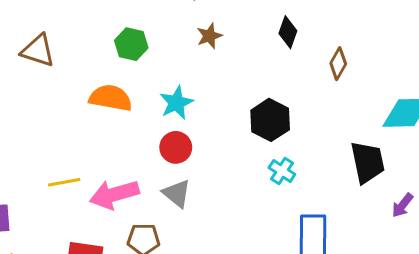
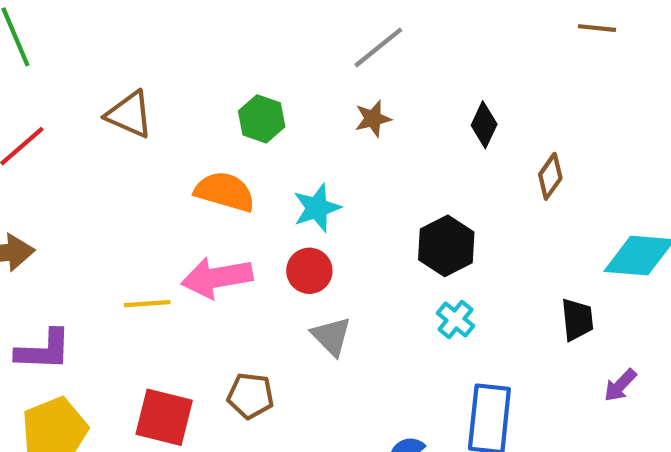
black trapezoid: (367, 162) -> (577, 320), size x0.7
gray triangle: (177, 193) -> (331, 336), moved
pink arrow: (114, 194) -> (217, 278), moved

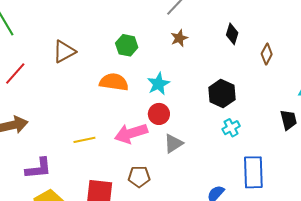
brown triangle: (129, 114) -> (64, 52), turned -45
pink arrow: (217, 278) -> (131, 133), moved
cyan cross: (455, 320) -> (231, 128), turned 30
gray triangle: (331, 336) -> (173, 143), turned 50

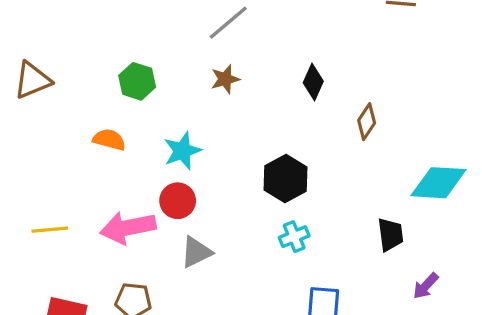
orange semicircle: (114, 82) -> (109, 140), size x0.7

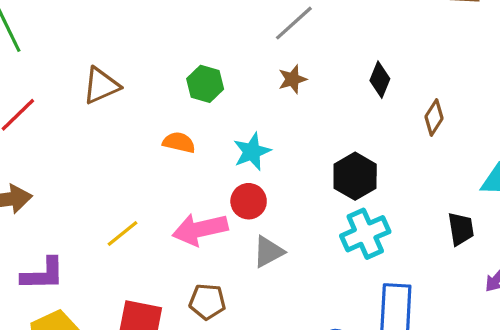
yellow line: (50, 230) -> (123, 233), turned -32
cyan cross: (294, 237) -> (365, 234), size x1.6

